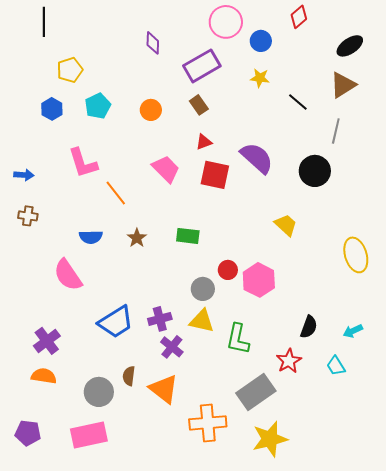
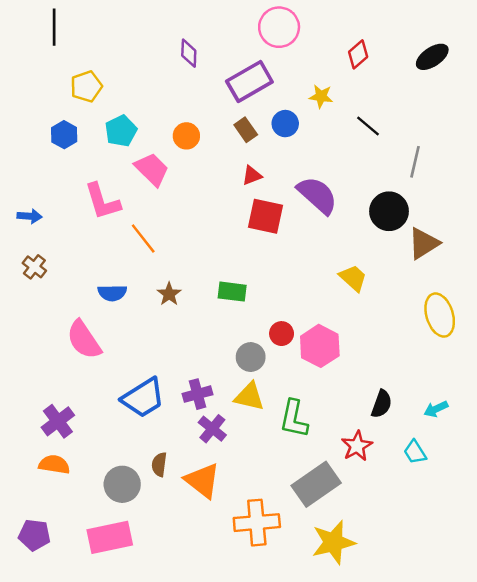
red diamond: (299, 17) -> (358, 54), moved
blue circle: (261, 41) -> (285, 124), moved
brown triangle: (343, 85) -> (424, 243), moved
pink trapezoid: (166, 169) -> (152, 169), moved
brown cross: (28, 216) -> (34, 267), turned 30

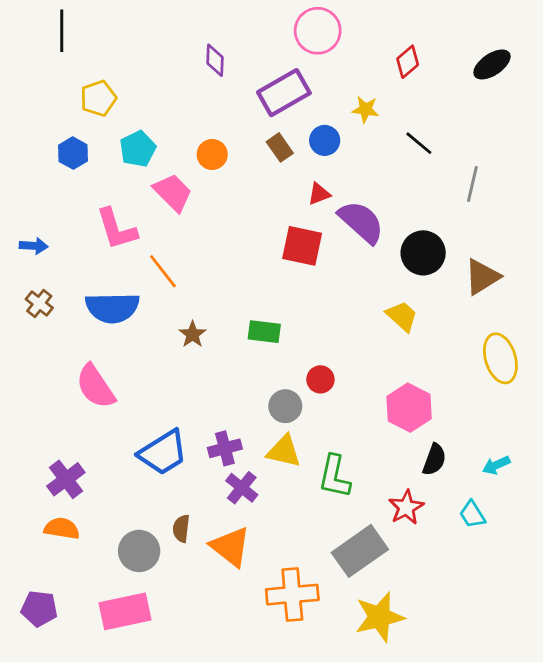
red triangle: (252, 175) -> (319, 194), moved
black circle: (389, 211) -> (423, 253), moved
blue semicircle: (112, 293) -> (112, 308), moved, size x1.6
pink hexagon: (320, 346) -> (409, 408), moved

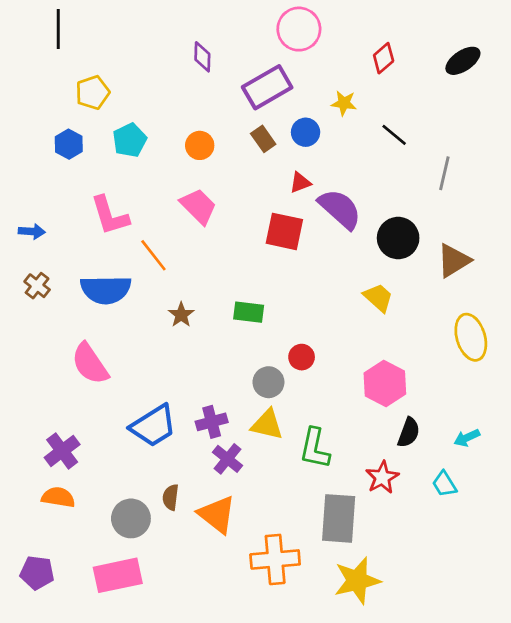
pink trapezoid: (173, 192) -> (198, 206), moved
gray rectangle: (360, 551) -> (339, 518), turned -51

